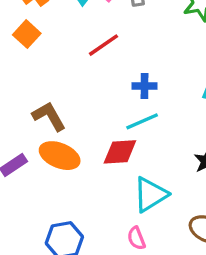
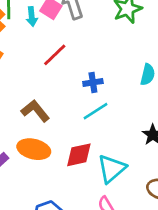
brown L-shape: (49, 116) -> (35, 111), moved
red diamond: (120, 152) -> (79, 155), moved

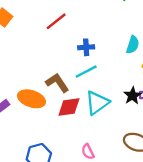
brown L-shape: (35, 111) -> (57, 83), moved
cyan triangle: (112, 169) -> (97, 103), moved

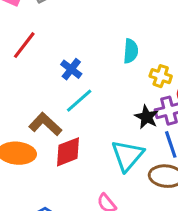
blue cross: (86, 47) -> (71, 69), turned -35
cyan triangle: (97, 103) -> (127, 155), moved

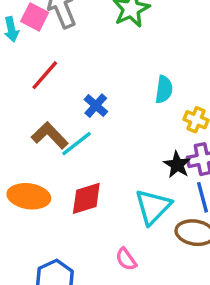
cyan line: (79, 101) -> (76, 144), moved
brown L-shape: (45, 124) -> (50, 135), moved

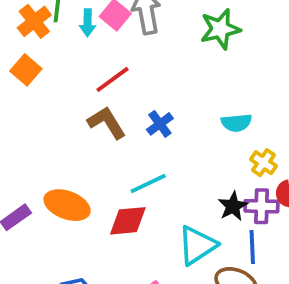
cyan semicircle: (164, 89) -> (236, 123), turned 64
brown L-shape: (50, 135) -> (107, 123), moved
cyan line: (76, 144) -> (148, 183), moved

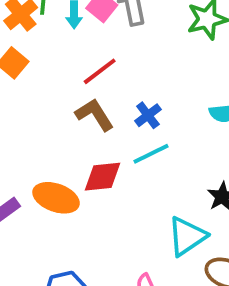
cyan line: (148, 183) -> (151, 154), moved
red diamond: (128, 221) -> (102, 177), moved

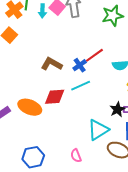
red line: (100, 71) -> (94, 55), moved
brown L-shape: (95, 115) -> (52, 64), turned -30

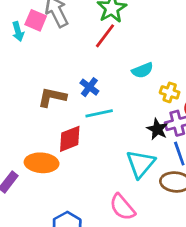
red line: (94, 55) -> (105, 36), moved
cyan line: (81, 86) -> (99, 113), turned 30
pink semicircle: (76, 156) -> (122, 207), size x1.5

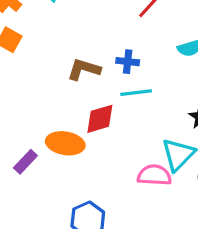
blue cross: (89, 87) -> (128, 62), turned -36
pink semicircle: (122, 207) -> (154, 175), moved, turned 128

